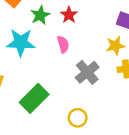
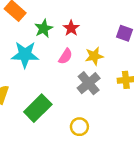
pink semicircle: (63, 44) -> (65, 56), turned 49
yellow star: (115, 46) -> (94, 56), moved

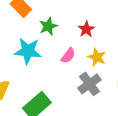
red star: (71, 28) -> (86, 29), moved
yellow star: (94, 56) -> (97, 57), turned 30

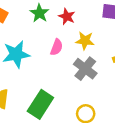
green star: (48, 26) -> (39, 13), moved

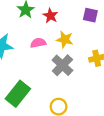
pink semicircle: (57, 47) -> (38, 43), turned -128

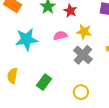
green rectangle: (18, 94) -> (44, 82), size x0.7

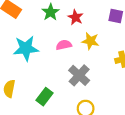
gray cross: (83, 55) -> (79, 75), moved

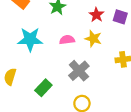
red star: (76, 17) -> (96, 15), moved

